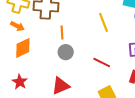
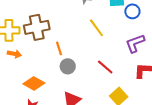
orange diamond: (23, 48) -> (34, 83), moved, turned 70
red line: (102, 63) -> (105, 67), turned 30

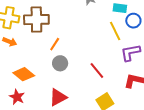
yellow line: (96, 28) -> (115, 31), moved
orange line: (59, 48) -> (55, 44), turned 40

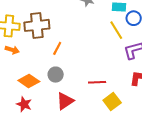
gray circle: (60, 63) -> (56, 75), moved
red line: (97, 70) -> (97, 82), moved, turned -48

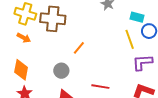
orange line: (57, 48) -> (79, 48), moved
orange diamond: (29, 81) -> (21, 70), moved, turned 55

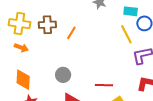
brown cross: (53, 19) -> (47, 25), size x0.7
orange line: (79, 48) -> (71, 33), moved

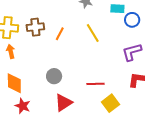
yellow line: (126, 34) -> (93, 33), moved
orange arrow: (21, 48) -> (11, 51), turned -120

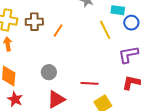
yellow line: (93, 33) -> (105, 30), moved

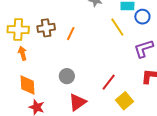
red line: (90, 83) -> (109, 82), turned -48

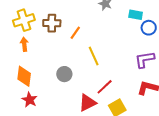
yellow line: (117, 27) -> (94, 56), moved
yellow cross: (18, 30) -> (24, 20), turned -30
red triangle: (77, 102) -> (87, 103), moved

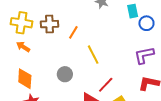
cyan rectangle: (136, 15) -> (133, 11), turned 72
yellow cross: (24, 20) -> (21, 23), turned 30
orange arrow: (24, 44) -> (23, 47), turned -48

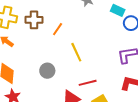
cyan rectangle: (133, 11) -> (118, 10), turned -56
red line: (106, 85) -> (88, 83), turned 30

